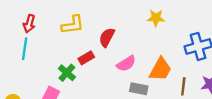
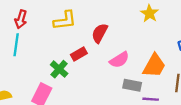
yellow star: (156, 18) -> (149, 13), turned 30

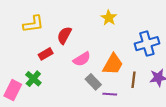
green cross: (59, 69) -> (33, 79), moved
gray rectangle: (132, 85) -> (93, 82), turned 35

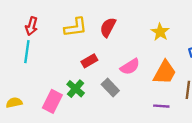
yellow star: (109, 18) -> (160, 32), moved
red semicircle: (64, 35) -> (108, 27), moved
gray rectangle: (93, 82) -> (110, 88), moved

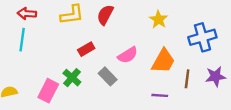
red arrow: (32, 26) -> (27, 14), turned 78

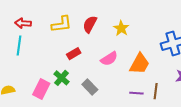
yellow star: (159, 19) -> (121, 28), moved
gray rectangle: (108, 76) -> (90, 87), moved
brown line: (187, 79) -> (156, 91), moved

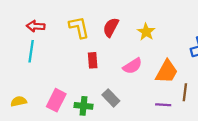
yellow L-shape: (61, 24) -> (79, 27), turned -95
red rectangle: (74, 54) -> (93, 60), turned -64
green cross: (61, 78) -> (84, 106), moved, turned -35
brown line: (156, 91) -> (185, 92), moved

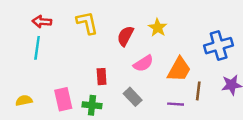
red semicircle: (111, 27) -> (125, 36), moved
red rectangle: (93, 60) -> (102, 77), moved
gray rectangle: (111, 98) -> (133, 97), moved
pink rectangle: (56, 100) -> (63, 99), turned -40

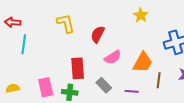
red arrow: (42, 22) -> (13, 22), moved
yellow star: (158, 28) -> (141, 15), moved
red rectangle: (102, 77) -> (78, 68), size x1.5
purple line: (176, 104) -> (132, 91), moved

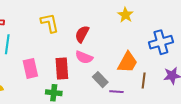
pink semicircle: (113, 57) -> (84, 57), moved, turned 54
gray rectangle: (104, 85) -> (100, 80), moved
pink rectangle: (46, 87) -> (30, 68), moved

